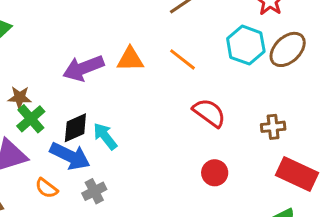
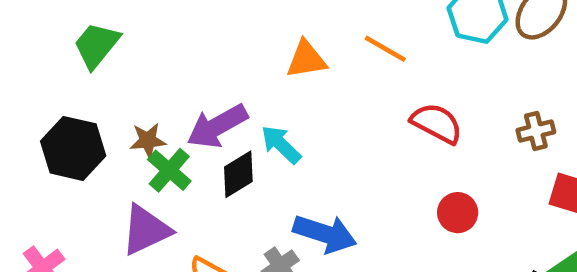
purple arrow: (83, 68) -> (217, 126), moved
cyan arrow: (105, 136) -> (281, 145), moved
blue arrow: (70, 156) -> (325, 234), moved

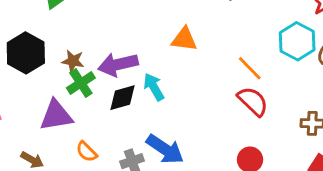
orange line: (385, 49) -> (250, 68), moved

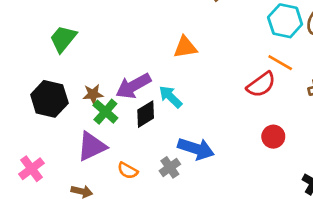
orange line: (250, 68) -> (280, 63), moved
red semicircle: (253, 101) -> (261, 85), turned 116

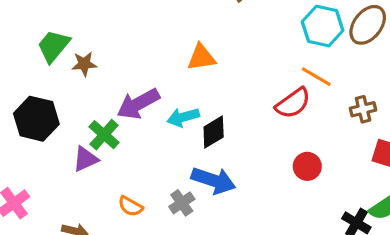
brown star: (93, 94) -> (84, 64), moved
cyan arrow: (170, 97) -> (183, 117), turned -60
black diamond: (146, 114) -> (214, 132), moved
purple triangle: (92, 146) -> (85, 159), moved, size x0.7

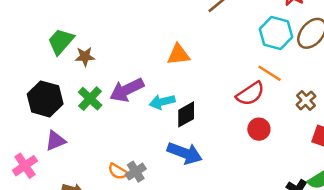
brown cross: (363, 109) -> (306, 100), turned -30
green cross: (104, 135) -> (90, 99), moved
purple triangle: (85, 159) -> (55, 141), moved
red circle: (307, 166) -> (259, 129), moved
gray cross: (182, 203) -> (136, 172), moved

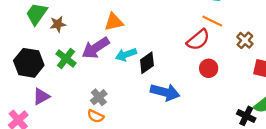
orange triangle: (178, 55) -> (114, 22), moved
blue arrow: (185, 153) -> (165, 92), moved
gray cross: (136, 172) -> (99, 97), moved

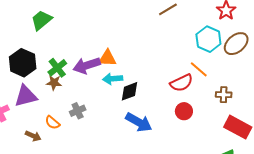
orange triangle: (114, 22) -> (107, 58), moved
brown star: (58, 24) -> (54, 83), moved
brown cross: (245, 40) -> (224, 95), turned 35
purple triangle: (41, 96) -> (26, 96), size x1.4
orange semicircle: (96, 116) -> (52, 123), moved

